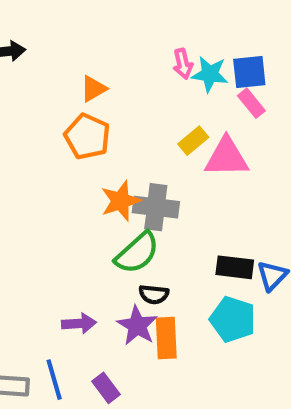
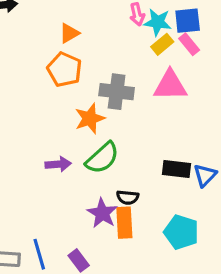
yellow rectangle: (193, 141) -> (162, 44), moved
gray cross: (156, 207) -> (117, 92), moved
black semicircle: (154, 294) -> (128, 197), moved
cyan pentagon: (233, 319) -> (181, 232), moved
purple arrow: (79, 323) -> (58, 164), moved

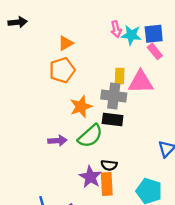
yellow rectangle: (162, 44) -> (120, 76), moved, turned -49
orange pentagon: (64, 70) -> (62, 70), turned 30
gray cross: (117, 92) -> (114, 96), moved
black rectangle: (177, 169) -> (113, 119), moved

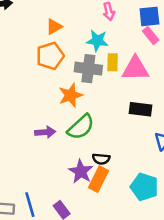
cyan star: (131, 35) -> (97, 41), moved
gray cross: (114, 96) -> (88, 69), moved
black rectangle: (113, 119) -> (140, 109), moved
orange rectangle: (107, 184) -> (99, 179), turned 30

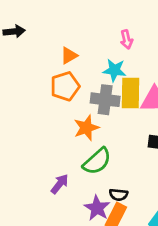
yellow rectangle: (113, 62) -> (131, 93), size x1.6
purple arrow: (45, 132) -> (60, 184), moved, turned -48

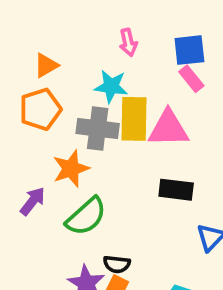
purple arrow: (60, 184) -> (33, 201), moved

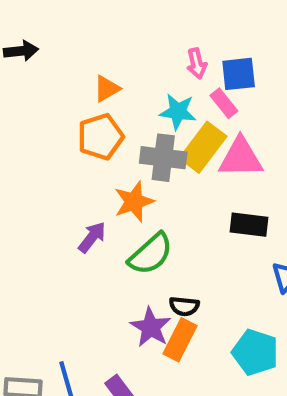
blue square: (189, 50) -> (239, 74), moved
pink rectangle: (191, 79) -> (224, 103), moved
yellow rectangle: (134, 119) -> (203, 147), turned 36

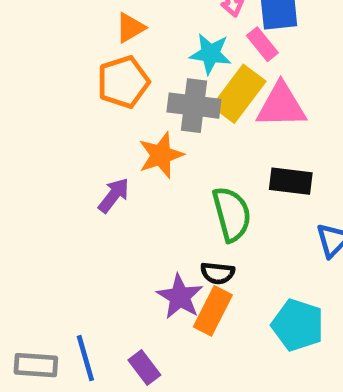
green semicircle: (151, 254) -> (232, 214), moved, turned -63

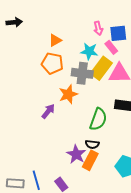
orange pentagon: (123, 82) -> (52, 63), turned 30
green semicircle: (232, 214) -> (98, 119), turned 35

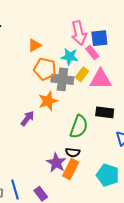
pink arrow: (98, 28) -> (79, 33), size x1.6
orange pentagon: (52, 63) -> (45, 69), moved
yellow rectangle: (101, 68) -> (82, 74), size x0.6

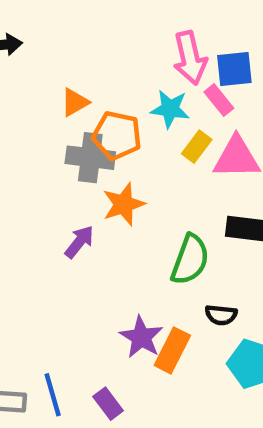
orange triangle: (35, 45) -> (75, 102), moved
gray cross: (62, 79) -> (90, 158), moved
black semicircle: (73, 152) -> (221, 315), moved

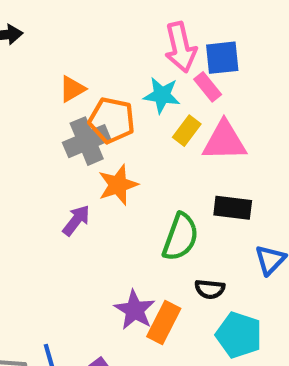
gray cross: (90, 158) -> (87, 141), turned -30

